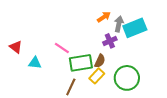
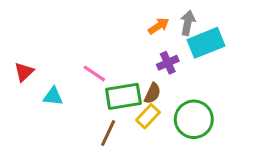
gray arrow: (119, 24) -> (188, 23), moved
red triangle: (16, 47) -> (24, 72), turned 40

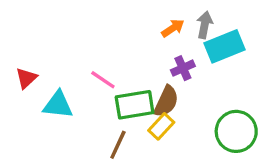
brown semicircle: (152, 93) -> (166, 101), size x1.4
cyan triangle: (53, 96) -> (58, 105), size x1.4
green circle: (194, 119) -> (236, 131), moved

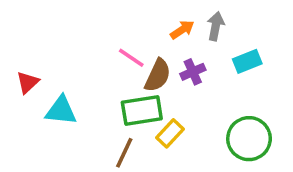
cyan rectangle: (225, 46) -> (247, 61), moved, size x0.7
pink line: (103, 80) -> (131, 58), moved
brown semicircle: (166, 101) -> (158, 75), moved

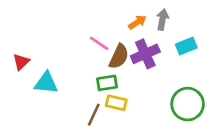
purple cross: (193, 72) -> (145, 54), size x1.5
green rectangle: (142, 111) -> (107, 83), size x0.7
yellow rectangle: (170, 133) -> (116, 103), moved, turned 60

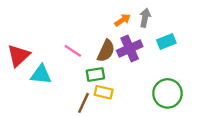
pink line: (99, 43) -> (73, 51), moved
red triangle: (21, 62) -> (18, 56), size x1.5

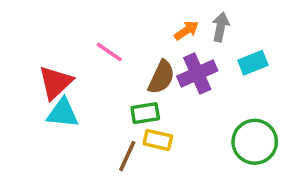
pink line: (73, 51) -> (109, 52), moved
red triangle: (18, 56) -> (55, 83), moved

